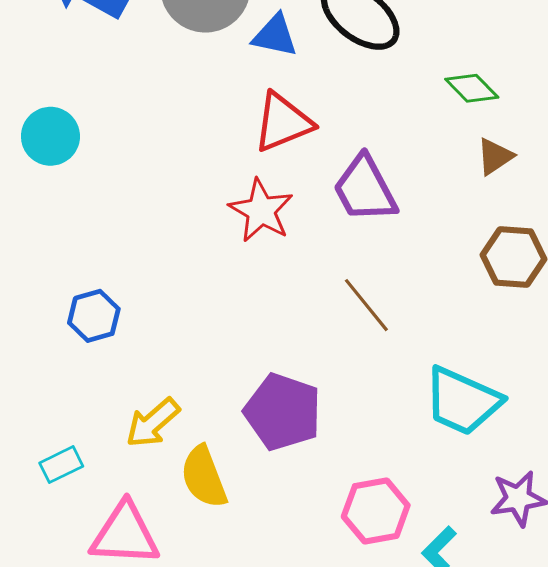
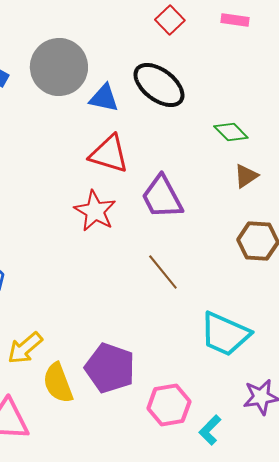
red triangle: (283, 122) -> (109, 154), turned 39
purple pentagon: (283, 412) -> (110, 368), moved

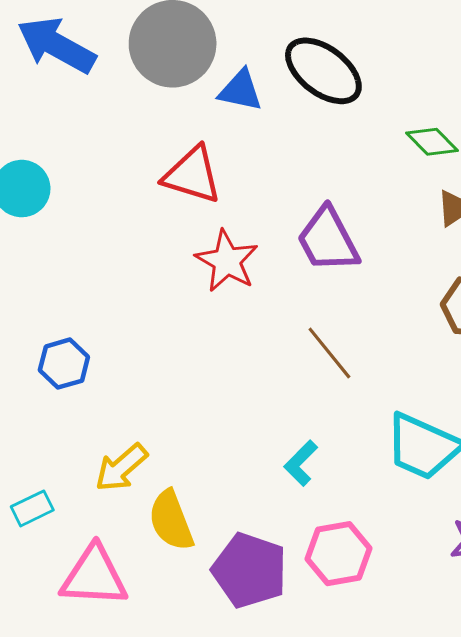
red triangle: (109, 154) -> (192, 175), moved
purple pentagon: (110, 368) -> (249, 570), moved
cyan L-shape: (210, 430) -> (301, 463), moved

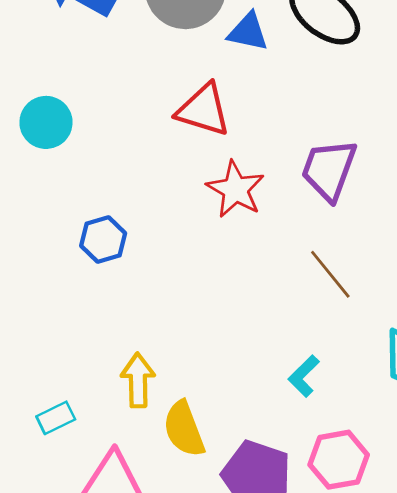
purple trapezoid: (328, 240) -> (329, 170), turned 48
blue hexagon: (64, 364) -> (103, 239), moved
yellow arrow: (121, 468) -> (138, 380), turned 130

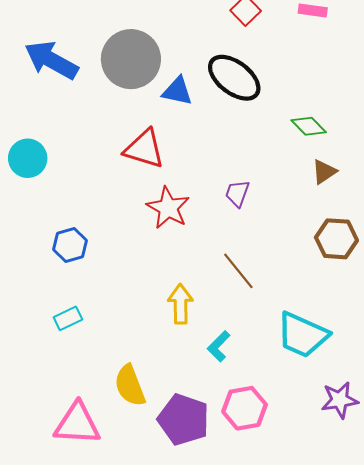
purple trapezoid: (329, 170) -> (237, 193), size x0.6
yellow arrow: (138, 380) -> (181, 304), moved
cyan rectangle: (56, 418) -> (68, 318), moved

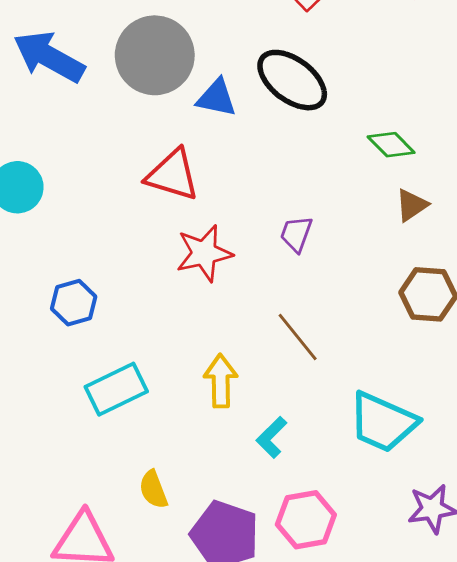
red star: (168, 208) -> (204, 253), turned 30
cyan rectangle: (68, 318) -> (116, 389), moved, size x1.6
yellow semicircle: (130, 385) -> (153, 490), size x0.7

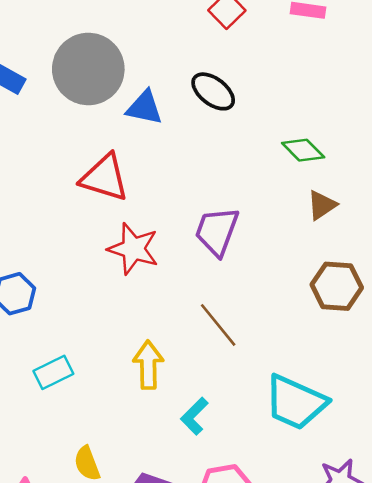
black ellipse: (292, 80) -> (213, 91), size x0.7
purple trapezoid: (296, 234) -> (217, 231), size x1.5
red star: (204, 253) -> (133, 249), turned 30
cyan rectangle: (116, 389) -> (53, 372), size x0.7

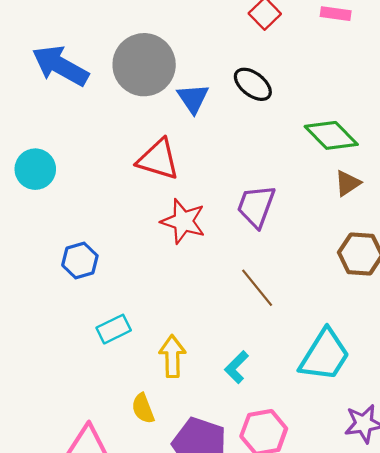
blue triangle: (144, 108) -> (193, 98), turned 44
green diamond: (303, 150) -> (331, 135), size x1.4
yellow arrow: (148, 365) -> (172, 356), moved
cyan trapezoid: (296, 402) -> (325, 355), turned -82

